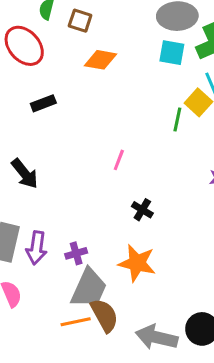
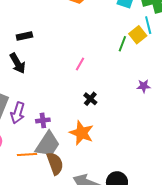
black rectangle: (43, 103) -> (24, 36), moved
orange line: (76, 322) -> (27, 155), moved

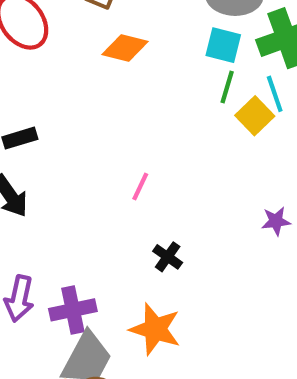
green line: (122, 44) -> (227, 87), moved
purple cross: (43, 120) -> (73, 310), size x1.5

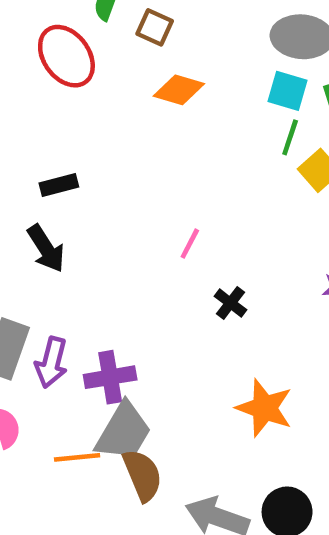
black cross: (168, 257) -> (230, 303), moved
orange star: (155, 329) -> (264, 408), moved

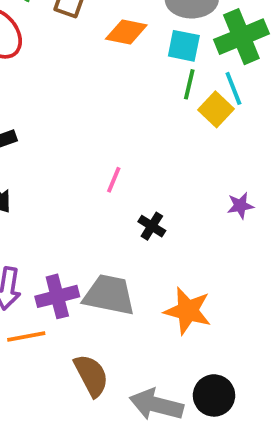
orange diamond: (179, 90) -> (126, 32), moved
gray trapezoid: (123, 432) -> (109, 295), moved, turned -104
orange line: (77, 457) -> (26, 337), moved

